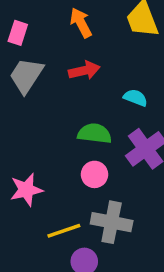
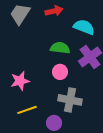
cyan semicircle: (135, 98) -> (84, 27), size x1.5
yellow line: (64, 231) -> (27, 110), moved

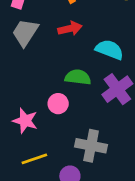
pink circle: (60, 72) -> (58, 104), moved
pink star: (20, 81) -> (25, 121), turned 30

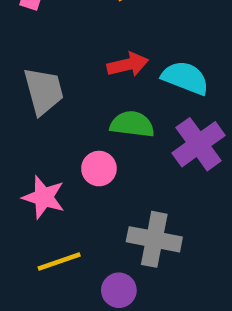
red arrow: (70, 29) -> (128, 65), moved
gray trapezoid: (25, 32) -> (44, 91), moved, turned 132

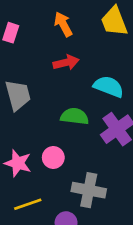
red arrow: (128, 65) -> (66, 62), moved
pink circle: (99, 169) -> (53, 157), moved

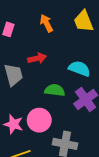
red arrow: (66, 62) -> (37, 58), moved
pink circle: (53, 157) -> (39, 120), size x1.5

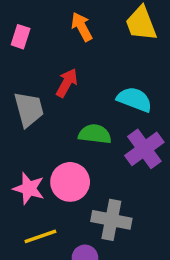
red arrow: (37, 58) -> (67, 83), turned -48

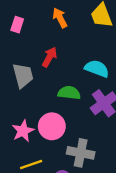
pink star: (29, 189) -> (23, 131), turned 30

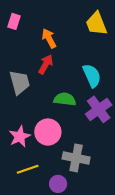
orange arrow: (60, 18) -> (49, 38), moved
pink rectangle: (17, 25) -> (14, 21), moved
cyan semicircle: (97, 69) -> (92, 76), turned 45

